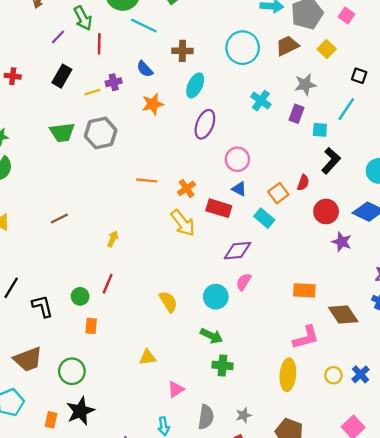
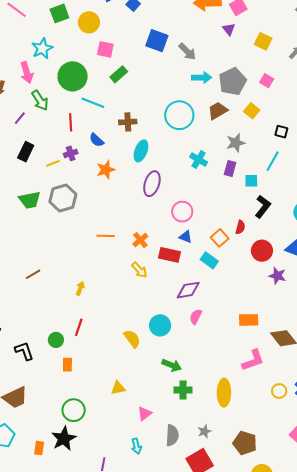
red line: (99, 44) -> (71, 122), moved
yellow arrow: (183, 223) -> (139, 270), size x0.7
cyan circle: (216, 297) -> (160, 325), moved
green circle: (72, 371) -> (74, 410), moved
yellow ellipse: (288, 375) -> (224, 393), moved

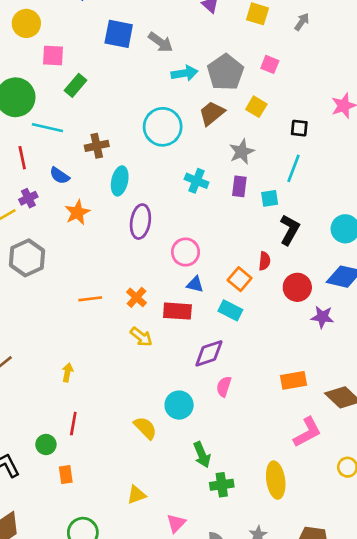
green arrow: (172, 365) -> (202, 455), turned 54

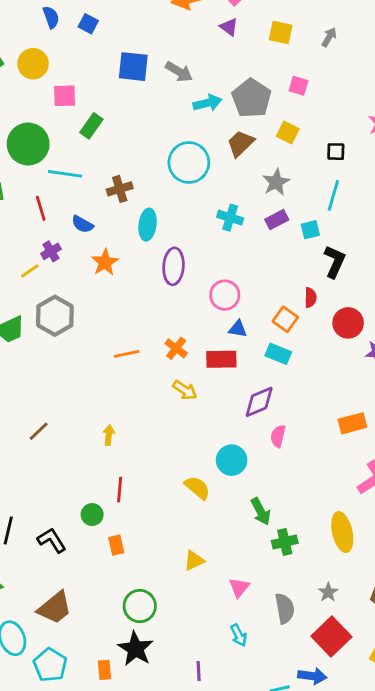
purple rectangle: (239, 186) -> (277, 220), turned 60

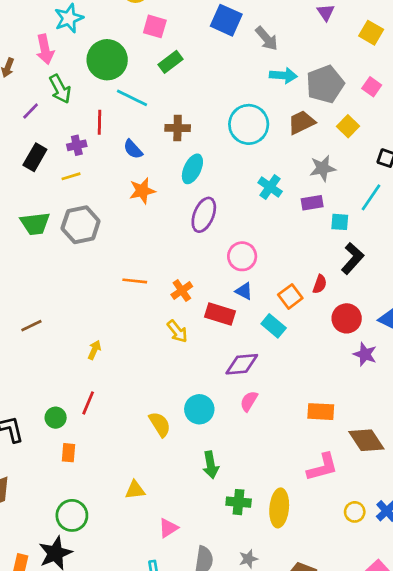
purple cross: (51, 251) -> (77, 145), moved
green cross: (285, 542) -> (239, 502), moved

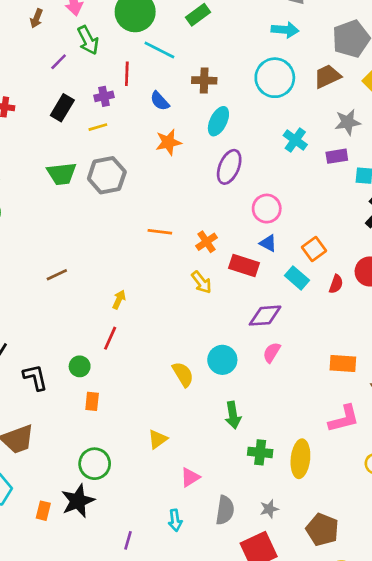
cyan arrow: (283, 75) -> (285, 30), moved
red semicircle: (320, 284) -> (336, 284), moved
red line: (88, 403) -> (110, 338), moved
yellow triangle: (135, 490) -> (158, 439), turned -30

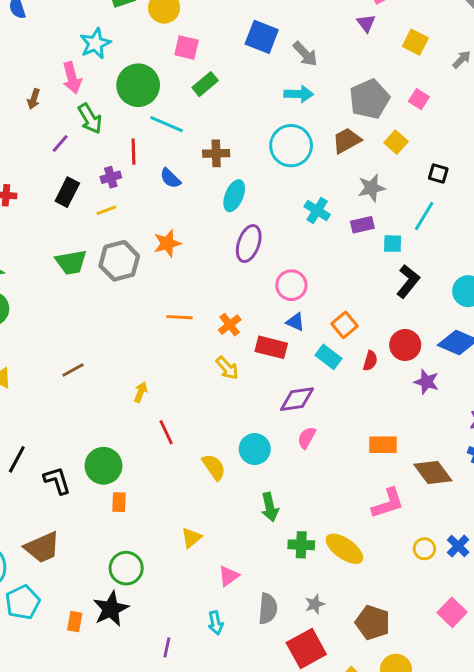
orange star: (168, 142) -> (167, 243), moved
red line: (110, 338) -> (166, 432), moved, turned -45
green circle: (80, 366) -> (103, 466), size x1.6
yellow ellipse: (300, 459) -> (344, 549), turned -57

